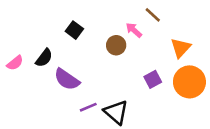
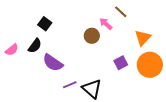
black square: (74, 30) -> (45, 24), moved

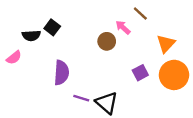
black semicircle: (35, 46) -> (31, 36), moved, turned 49
purple semicircle: (53, 63) -> (61, 73), turned -120
purple line: (70, 85) -> (81, 98), turned 40

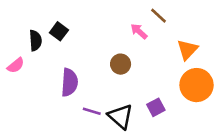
black semicircle: (31, 36) -> (35, 40), turned -90
brown circle: (107, 41) -> (121, 64), moved
purple square: (140, 73) -> (156, 107), moved

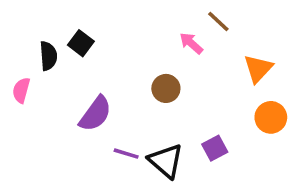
pink semicircle: (16, 65) -> (21, 90), turned 144
purple semicircle: (69, 82) -> (95, 114), turned 32
orange circle: (197, 85) -> (271, 117), size x0.7

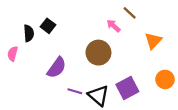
brown circle: (166, 88) -> (98, 53), size x1.5
orange circle: (271, 117) -> (165, 79), moved
purple square: (215, 148) -> (127, 88), size x1.5

